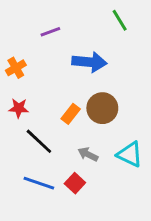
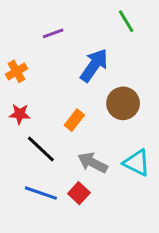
blue arrow: (89, 62) -> (94, 65), turned -60
brown circle: (102, 108) -> (123, 103), moved
gray arrow: (88, 154) -> (93, 163), size x1.4

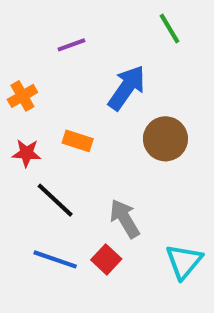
orange rectangle: (74, 120) -> (78, 141), moved, turned 70
gray arrow: (93, 163) -> (125, 219), turned 32
cyan triangle: (137, 163) -> (184, 261), moved, turned 44

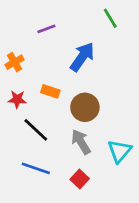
brown circle: (165, 139) -> (85, 107), moved
red square: (106, 259) -> (80, 179), moved
cyan triangle: (184, 261) -> (119, 151), moved

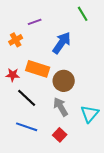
orange cross: (15, 62) -> (16, 40), moved
orange rectangle: (50, 91) -> (38, 69), size x1.6

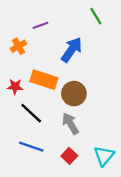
cyan triangle: (90, 114) -> (104, 156), moved

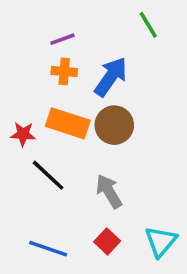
orange cross: (18, 46) -> (64, 71), moved, turned 35
brown circle: (74, 94) -> (114, 125), moved
blue line: (31, 147) -> (48, 249), moved

